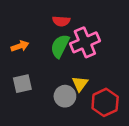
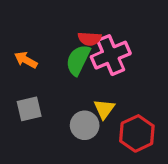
red semicircle: (61, 21) -> (90, 39), moved
orange arrow: (20, 46) -> (26, 60), turned -132

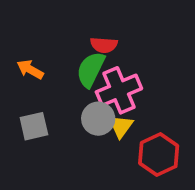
pink cross: (111, 55) -> (119, 90), moved
gray circle: (85, 125) -> (98, 119), moved

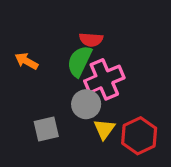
gray square: (34, 126) -> (46, 129), moved
yellow triangle: (121, 126) -> (104, 129), moved

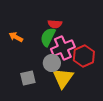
yellow triangle: (104, 129) -> (63, 78), size x1.6
red hexagon: (139, 136) -> (84, 56), moved

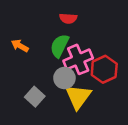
red semicircle: (55, 24) -> (68, 18), moved
gray square: (28, 78) -> (35, 97), turned -35

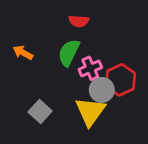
pink cross: (78, 59) -> (90, 68), size x0.7
gray circle: (64, 78) -> (102, 90), moved

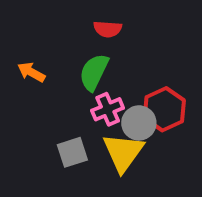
pink cross: (90, 68) -> (108, 109), moved
gray square: (40, 111) -> (72, 152), moved, turned 30

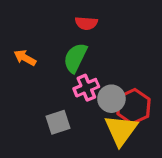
red hexagon: (164, 109) -> (133, 107), moved
yellow triangle: (123, 152) -> (121, 130), moved

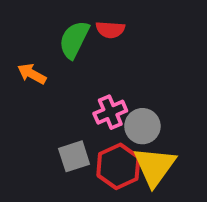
green semicircle: (75, 58) -> (74, 40), moved
red hexagon: (133, 107) -> (118, 166), moved

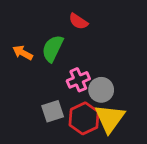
red semicircle: (110, 30) -> (78, 21), turned 30
green semicircle: (74, 40) -> (53, 48), moved

